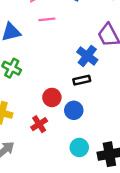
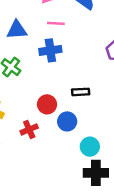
blue cross: (87, 56) -> (50, 50), moved, turned 35
cyan circle: (79, 147) -> (90, 147), moved

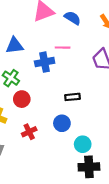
pink line: (56, 23) -> (63, 48), moved
red circle: (47, 104) -> (22, 99), moved

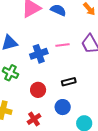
pink line: (63, 48) -> (62, 45), moved
red circle: (22, 99) -> (38, 90), moved

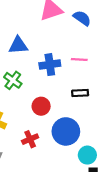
black rectangle: (69, 82) -> (80, 93), moved
blue circle: (63, 107) -> (66, 131), size x1.5

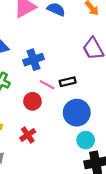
pink line: (79, 59) -> (47, 85), moved, turned 35
blue circle: (66, 131) -> (77, 113), moved

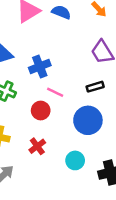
black rectangle: (68, 82) -> (95, 87), moved
cyan circle: (86, 140) -> (75, 160), moved

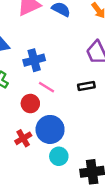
blue circle: (88, 120) -> (50, 129), moved

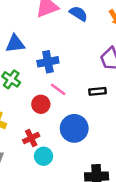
blue circle: (50, 129) -> (74, 128), moved
cyan circle: (59, 156) -> (44, 156), moved

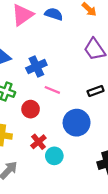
black rectangle: (98, 91) -> (96, 91), moved
red circle: (41, 104) -> (31, 109), moved

